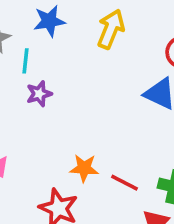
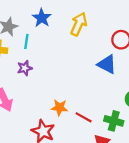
blue star: (49, 21) -> (42, 18), turned -30
purple star: (39, 94) -> (25, 68), moved

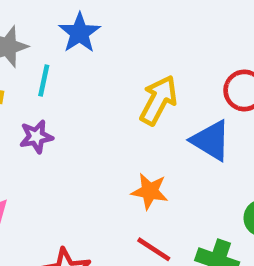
yellow arrow: (79, 24) -> (158, 100), moved
orange star: (59, 108) -> (150, 191), moved

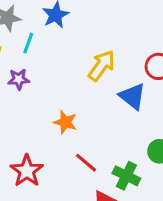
orange star: (150, 191) -> (65, 122), moved

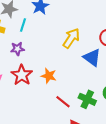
red star: (27, 171) -> (22, 75), moved
green cross: (126, 176) -> (87, 99), moved

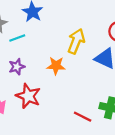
cyan line: (23, 25) -> (17, 38), turned 64
orange star: (49, 76) -> (56, 66), moved

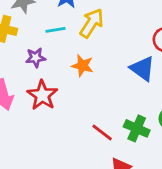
cyan line: (17, 38) -> (56, 30), moved
yellow arrow: (76, 41) -> (92, 23), moved

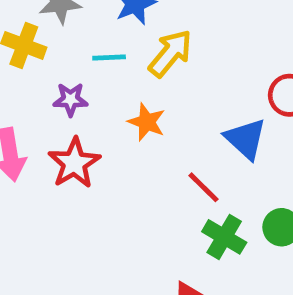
red line: (102, 132) -> (203, 187), moved

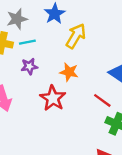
cyan line: (109, 57) -> (27, 42), moved
red star: (74, 163) -> (53, 98), moved

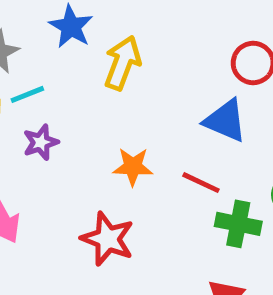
orange star: (69, 72) -> (133, 167), moved
red star: (53, 98) -> (108, 239), moved

